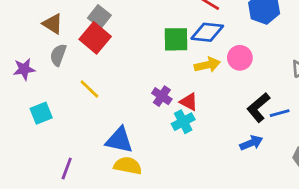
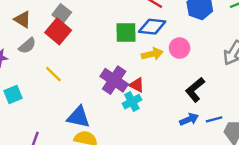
gray semicircle: (58, 55) -> (27, 46), turned -150
purple cross: (162, 96) -> (114, 80), size x1.6
blue line: (280, 113) -> (214, 119), moved

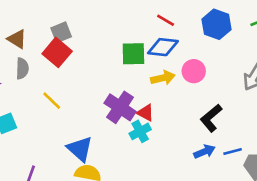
gray square: (62, 14) -> (61, 32), turned 30
gray semicircle: (27, 46) -> (22, 68), turned -48
blue triangle: (78, 117) -> (80, 149), turned 30

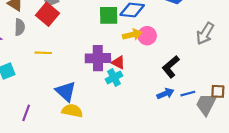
pink circle: (194, 71) -> (147, 36), moved
yellow line: (52, 101) -> (43, 53), turned -42
purple cross: (120, 107) -> (98, 58), turned -35

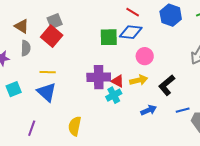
yellow arrow: (132, 35) -> (139, 80), moved
blue triangle: (66, 91) -> (47, 92), moved
blue arrow: (165, 94) -> (149, 110), moved
yellow semicircle: (72, 111) -> (75, 126), turned -90

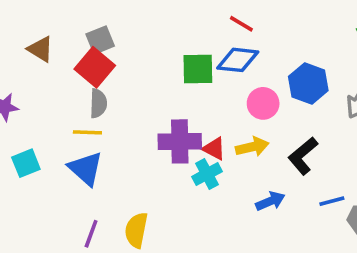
blue hexagon: (171, 15) -> (308, 83), moved
gray semicircle: (26, 48) -> (98, 103), moved
purple line: (32, 128) -> (91, 234), moved

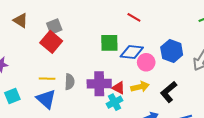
brown triangle: (40, 49) -> (21, 20), moved
blue diamond: (238, 60) -> (132, 52), moved
gray semicircle: (98, 103) -> (70, 82), moved

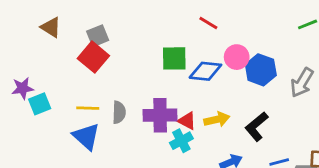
pink circle: (146, 62) -> (237, 57), moved
cyan square: (12, 96) -> (40, 104), moved

